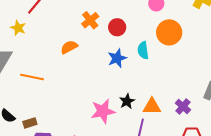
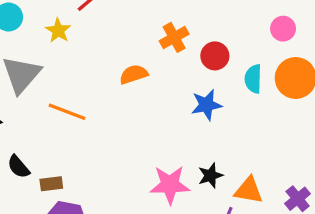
cyan semicircle: (143, 50) -> (253, 79), moved

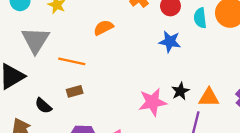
orange semicircle: (134, 74) -> (103, 28), moved
blue star: (206, 105) -> (170, 42), turned 30
brown rectangle: (51, 184) -> (75, 91), moved

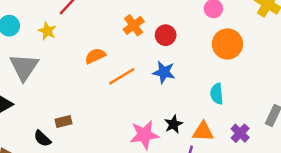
cyan semicircle: (200, 18) -> (217, 94), moved
orange line: (72, 61) -> (122, 76), moved, turned -45
black semicircle: (43, 106) -> (42, 139), moved

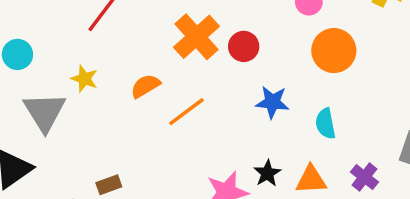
orange cross: (134, 25) -> (196, 37), size x1.5
yellow star: (47, 31) -> (84, 79), moved
blue star: (164, 72) -> (272, 102), moved

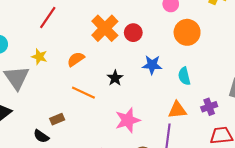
orange line: (186, 112) -> (83, 93), moved, turned 65
black star: (267, 173) -> (115, 78), moved
purple cross: (364, 177) -> (209, 107), turned 35

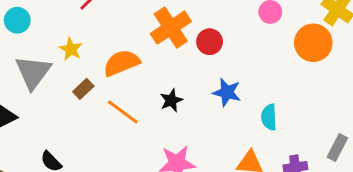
orange circle: (187, 32) -> (313, 43), moved
orange semicircle: (76, 59) -> (121, 63), size x1.4
brown rectangle: (57, 119) -> (83, 89), moved, turned -32

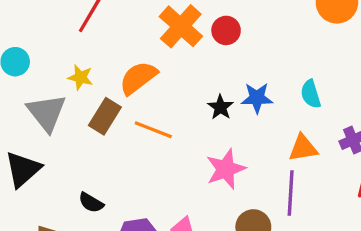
brown rectangle: (83, 89) -> (105, 116), size x1.5
blue star: (227, 92) -> (257, 98), moved
black star: (171, 100) -> (221, 107), moved

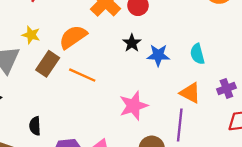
black star: (221, 107) -> (132, 43), moved
orange triangle: (303, 148) -> (190, 93), turned 35
black semicircle: (91, 203) -> (35, 126), turned 54

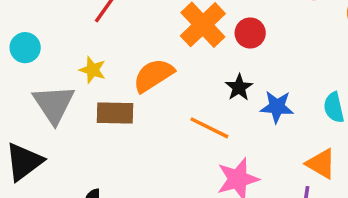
brown rectangle: (48, 64) -> (115, 113), turned 55
orange line: (82, 75) -> (209, 128), moved

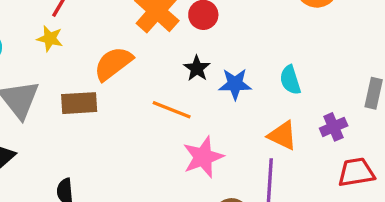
yellow star: (93, 70) -> (50, 39), moved

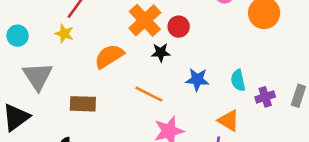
black star: (197, 68) -> (161, 53), moved, turned 30
brown rectangle: (79, 103) -> (83, 104), moved
purple cross: (334, 127) -> (265, 97), moved

